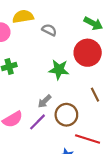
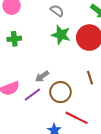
green star: (59, 70) -> (61, 35), moved

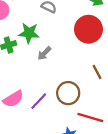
green star: (61, 35) -> (29, 33), moved
gray arrow: (42, 76) -> (44, 53), moved

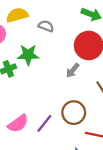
gray arrow: (44, 53) -> (73, 70), moved

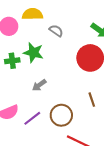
gray arrow: (73, 70) -> (39, 85), moved

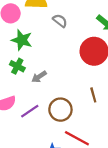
green star: (33, 53) -> (22, 40), moved
green cross: (12, 61) -> (17, 66), moved, turned 32

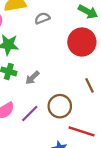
gray semicircle: (60, 21) -> (42, 18), turned -48

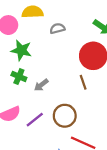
brown line: (90, 85) -> (83, 82), moved

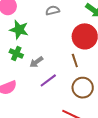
brown circle: (65, 116) -> (83, 88), moved
purple line: (35, 120) -> (48, 80), moved

